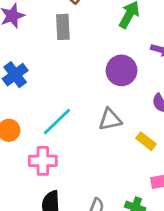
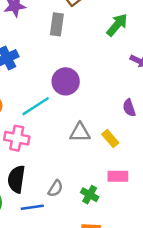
purple circle: (122, 70) -> (66, 81), moved
gray triangle: (110, 119) -> (80, 132), moved

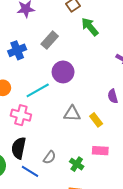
gray rectangle: (57, 24) -> (50, 40), moved, turned 30
green arrow: (117, 25) -> (90, 27), moved, turned -84
blue line: (32, 207) -> (30, 171), turned 36

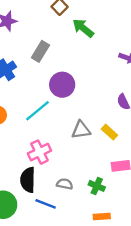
pink cross: (21, 115) -> (39, 152), moved, turned -30
gray semicircle: (50, 157) -> (65, 184), turned -104

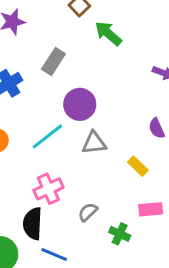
gray triangle: (81, 130) -> (94, 143), moved
gray semicircle: (65, 184) -> (88, 212), moved, turned -56

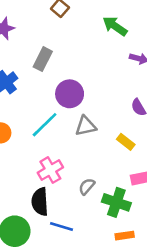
green arrow: (108, 33) -> (115, 26), moved
green cross: (120, 234) -> (116, 202), size x1.5

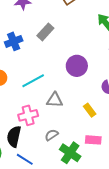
purple circle: (70, 94) -> (77, 66), moved
gray triangle: (86, 126) -> (55, 100), moved

